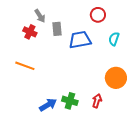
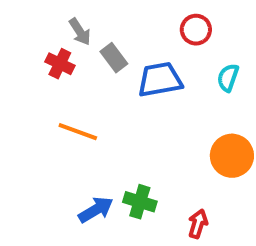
gray rectangle: (57, 29) -> (114, 58), turned -32
orange line: (25, 66) -> (78, 132), moved
red arrow: (97, 101) -> (198, 224), moved

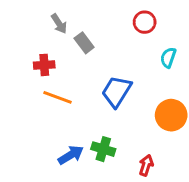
red cross: (60, 64) -> (44, 65), moved, turned -30
blue trapezoid: (160, 80) -> (117, 92), moved, turned -48

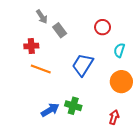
red circle: (145, 22) -> (103, 27), moved
cyan semicircle: (168, 58) -> (119, 50), moved
red arrow: (146, 165) -> (114, 117), moved

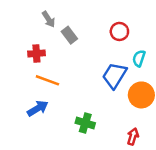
blue trapezoid: (83, 65) -> (115, 75), moved
blue arrow: (50, 110) -> (38, 108), moved

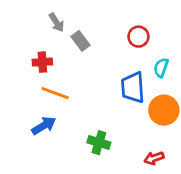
blue trapezoid: (115, 75) -> (133, 87), turned -36
red arrow: (133, 136) -> (154, 158), turned -126

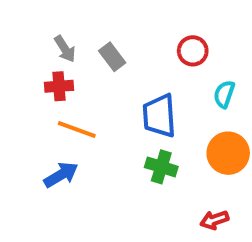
gray arrow: (56, 22) -> (65, 49), moved
blue trapezoid: (133, 87) -> (159, 116), moved
green cross: (99, 143) -> (161, 167), moved

